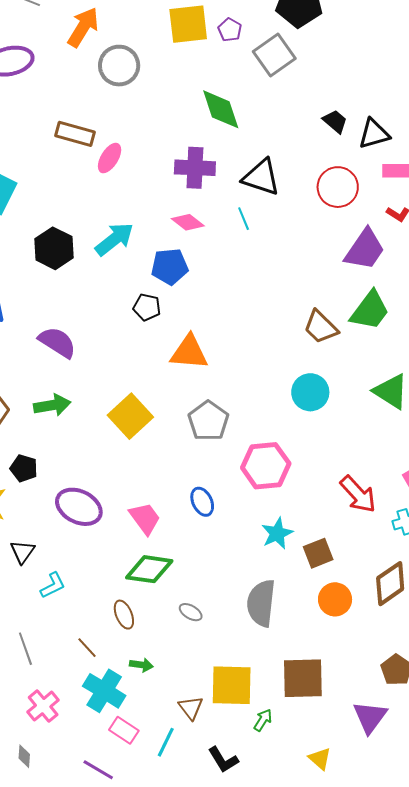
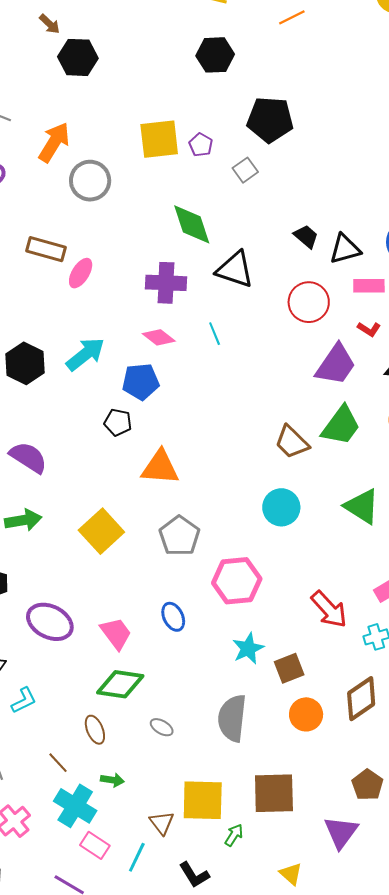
gray square: (274, 55) -> (245, 170), size x0.6
black triangle: (261, 177) -> (235, 270), moved

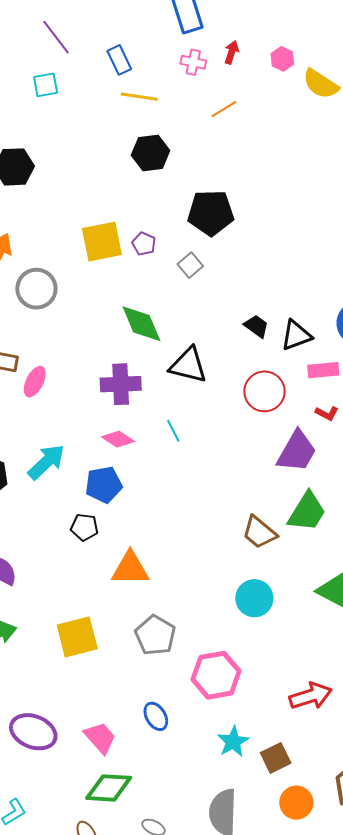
yellow square: (101, 531) -> (77, 637), turned 33
red arrow: (329, 609) -> (311, 696), turned -60

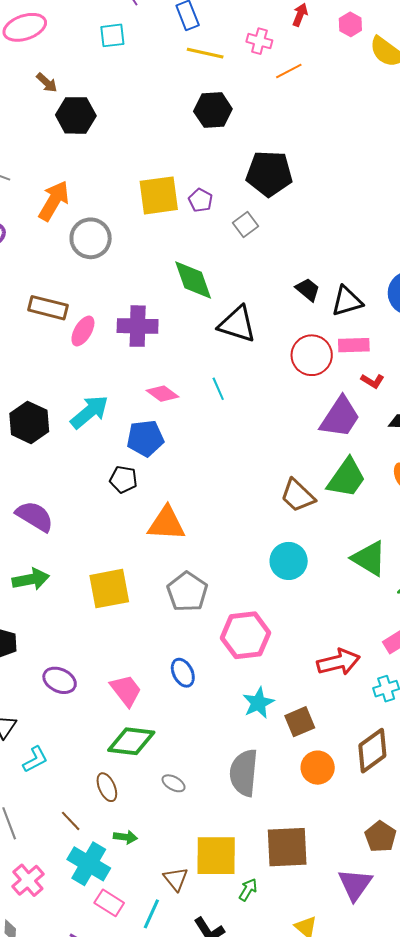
pink cross: (193, 62) -> (259, 41), moved
pink rectangle: (323, 370) -> (354, 345), moved
purple cross: (121, 384) -> (138, 326), moved
purple ellipse: (33, 732) -> (60, 680), size x0.7

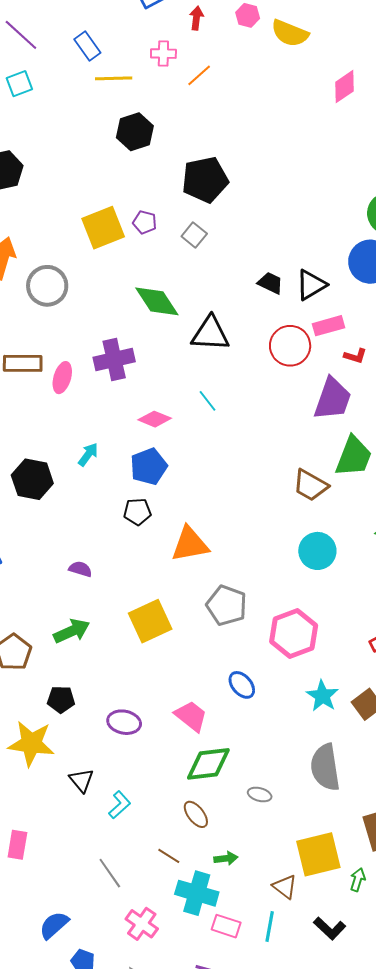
cyan arrow: (89, 412) -> (88, 455), size x0.6
purple semicircle: (35, 516) -> (80, 569), moved, size x0.6

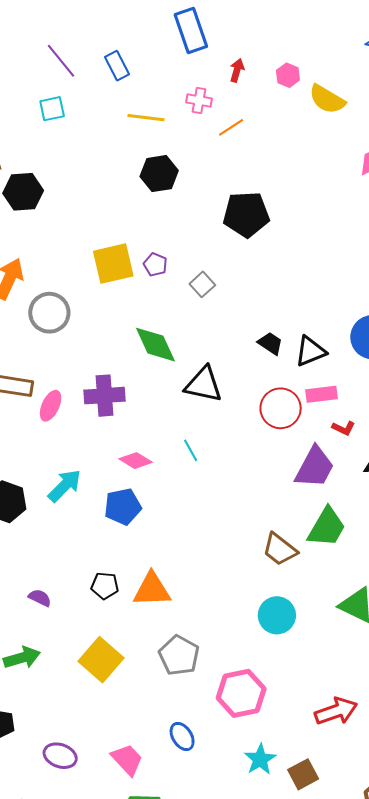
blue rectangle: (87, 46) -> (117, 66), moved
black pentagon: (205, 180) -> (246, 214), moved
cyan arrow: (88, 455) -> (65, 486), size x1.5
black pentagon: (137, 512) -> (105, 586), moved
yellow square: (150, 621) -> (101, 660), turned -33

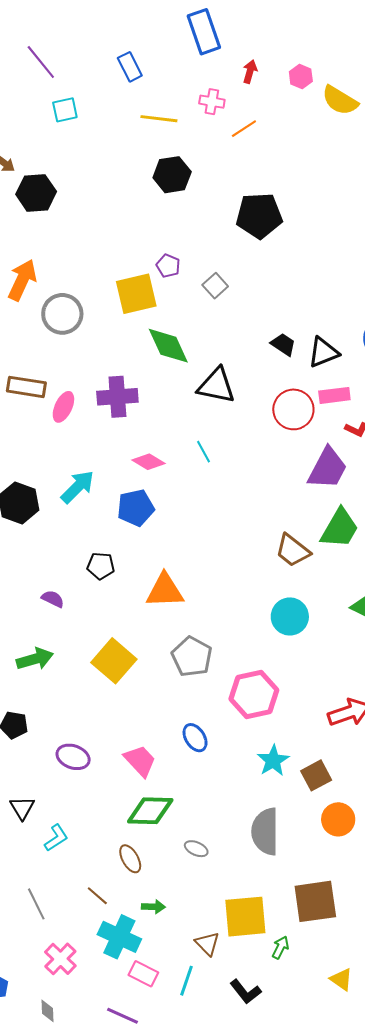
purple line: (61, 61) -> (41, 62), moved
yellow square: (113, 264) -> (136, 294), moved
black pentagon: (105, 586) -> (101, 566), moved

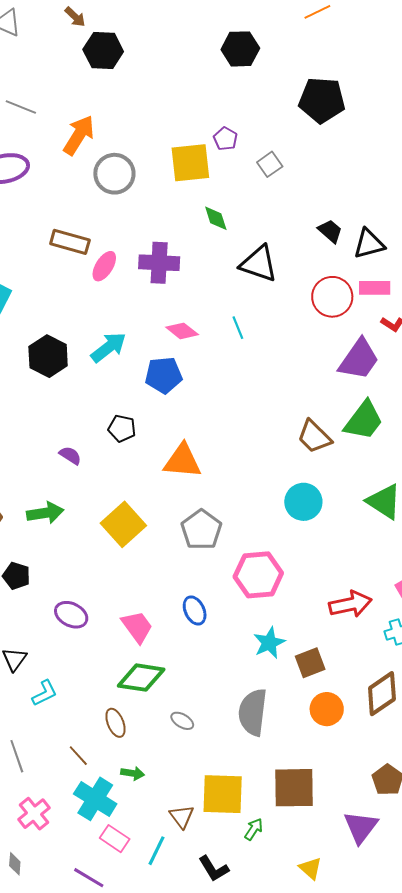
green diamond: (168, 346) -> (216, 218), size x0.6

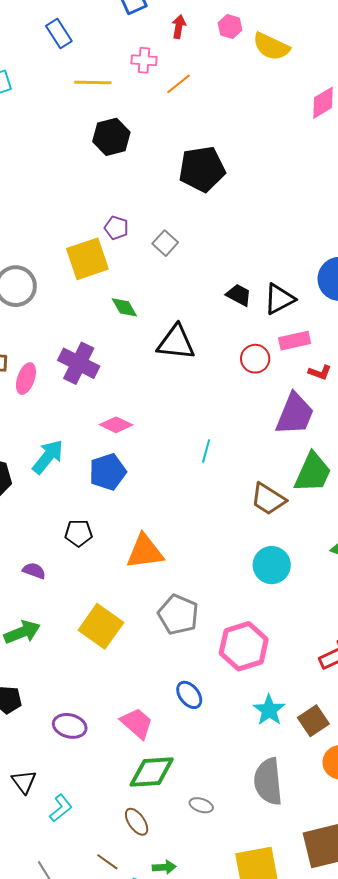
purple cross: (159, 263) -> (79, 363), turned 36
red circle: (332, 297) -> (255, 359), size x0.7
cyan line: (238, 328) -> (206, 451), moved, turned 50

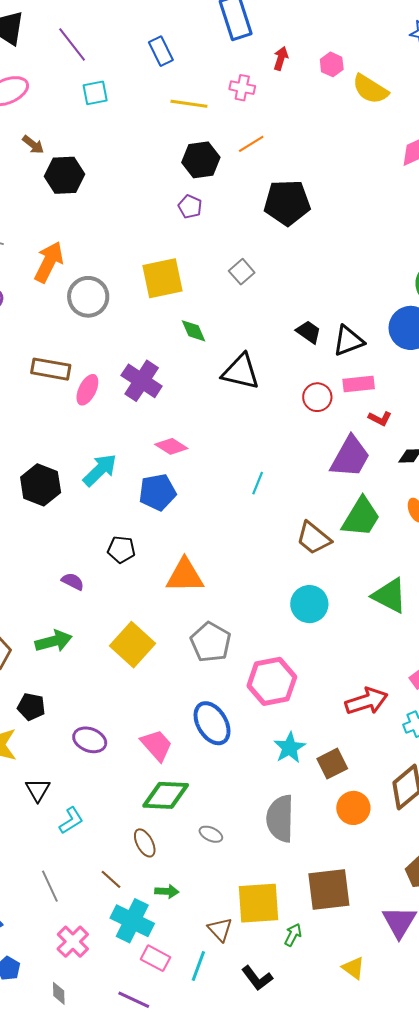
orange line: (178, 84) -> (251, 144), moved
purple pentagon: (116, 228) -> (190, 207), moved
blue ellipse: (189, 695) -> (212, 723), size x1.5

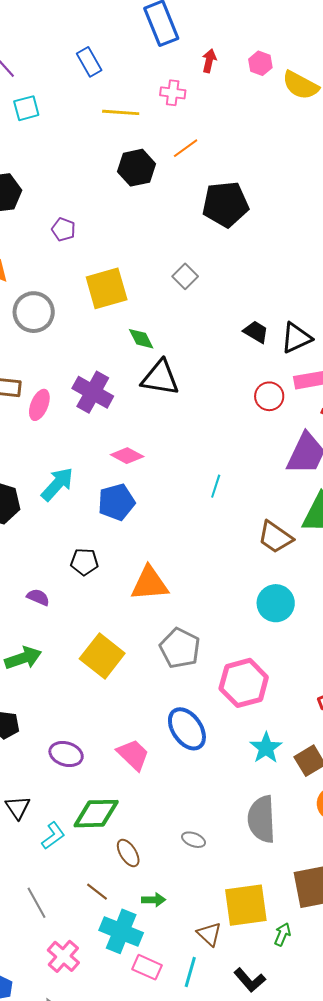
purple pentagon: (190, 207) -> (64, 229), moved
black triangle: (241, 372) -> (160, 378), moved
green diamond: (166, 795) -> (96, 814), moved

